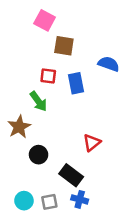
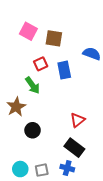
pink square: (45, 20) -> (28, 31), moved
red square: (48, 76) -> (41, 64), turned -32
black rectangle: (71, 175) -> (74, 148), moved

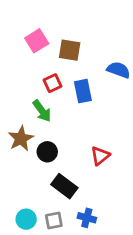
pink square: (28, 31) -> (37, 41), turned 30
black circle: (33, 130) -> (47, 152), moved
black rectangle: (74, 148) -> (64, 186), moved

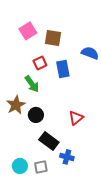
blue cross: (87, 218) -> (67, 157), moved

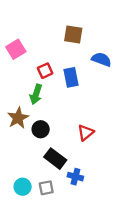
pink square: (28, 31) -> (16, 49), moved
brown square: (53, 38) -> (73, 35), moved
green arrow: (32, 84) -> (36, 94), turned 54

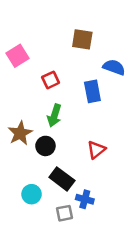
blue rectangle: (71, 77) -> (92, 91), moved
green arrow: (36, 94) -> (54, 115), moved
cyan circle: (23, 187) -> (32, 194), moved
gray square: (46, 188) -> (65, 213), moved

